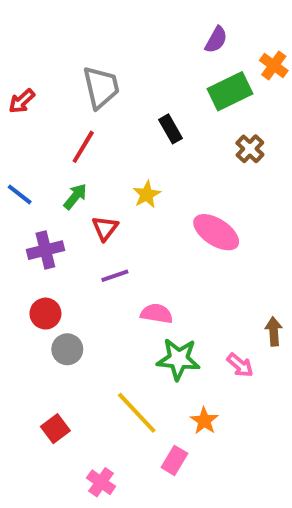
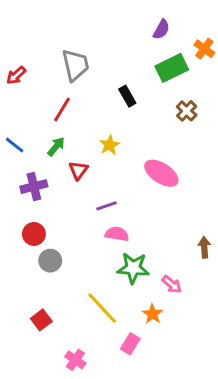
purple line: (115, 276) -> (107, 206), moved
pink arrow: (240, 365) -> (172, 284), moved

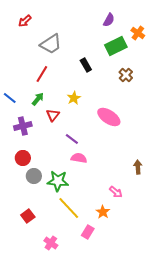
gray trapezoid: (75, 65) -> (51, 44), turned 70
red arrow: (16, 75) -> (25, 21), moved
purple line: (107, 206) -> (72, 139), turned 56
green star: (133, 268) -> (58, 181), moved

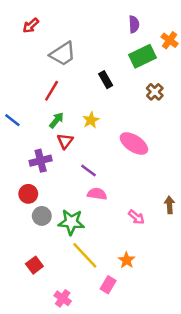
purple semicircle: (109, 20) -> (134, 24), turned -32
green arrow: (38, 99) -> (57, 120), moved
purple cross: (23, 126) -> (41, 161), moved
pink arrow: (116, 192) -> (136, 217), moved

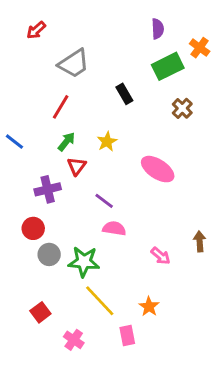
pink rectangle: (108, 285) -> (127, 335), turned -42
pink cross: (63, 298) -> (74, 340), moved

